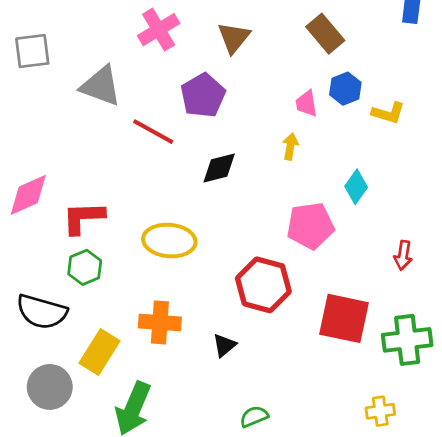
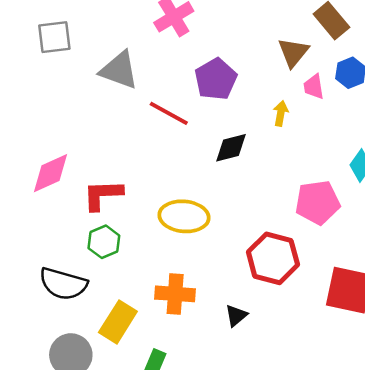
brown triangle: (234, 38) -> (293, 52), moved
yellow arrow: (290, 146) -> (281, 113), moved

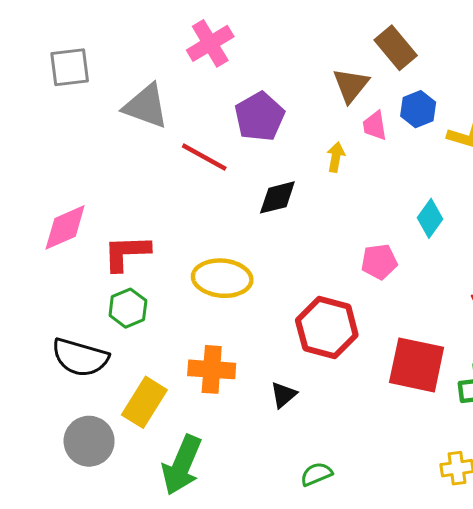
pink pentagon: (317, 202) -> (379, 262), size x0.7

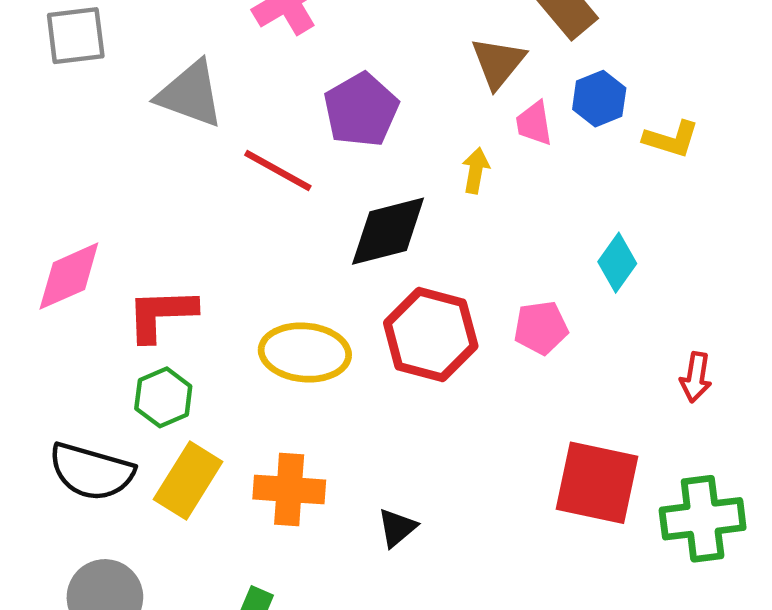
black diamond: (277, 197) -> (388, 231), size x1.4
red hexagon: (327, 328) -> (431, 335), moved
yellow rectangle: (144, 402) -> (188, 481), moved

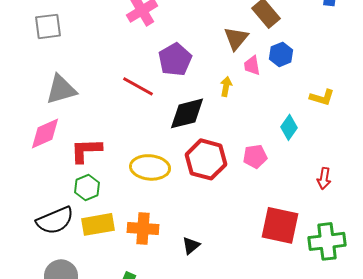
gray triangle: (190, 94) -> (61, 89), moved, turned -36
yellow L-shape: (671, 139) -> (322, 97), moved
black semicircle: (91, 472) -> (55, 220), turned -39
yellow rectangle: (188, 481) -> (98, 224), turned 48

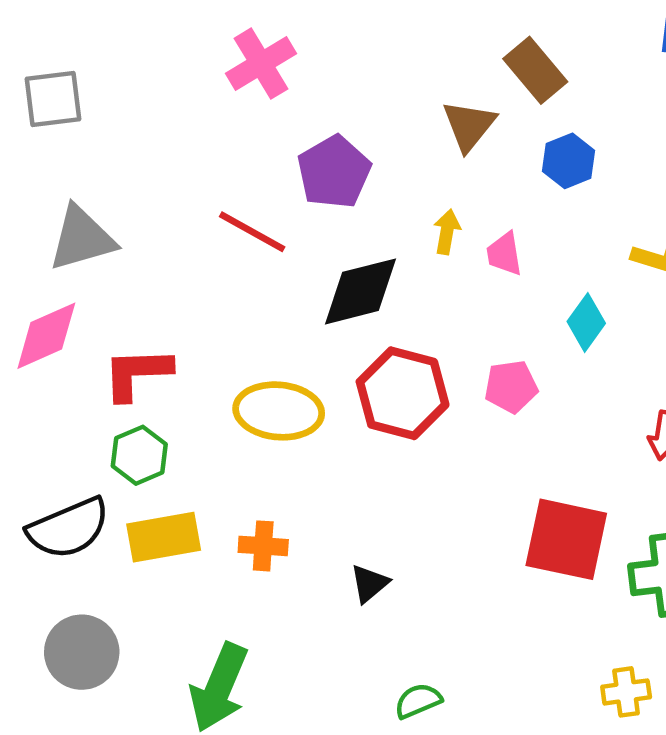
pink trapezoid: (252, 65) -> (504, 254), moved
orange cross: (143, 228) -> (263, 546), size x0.7

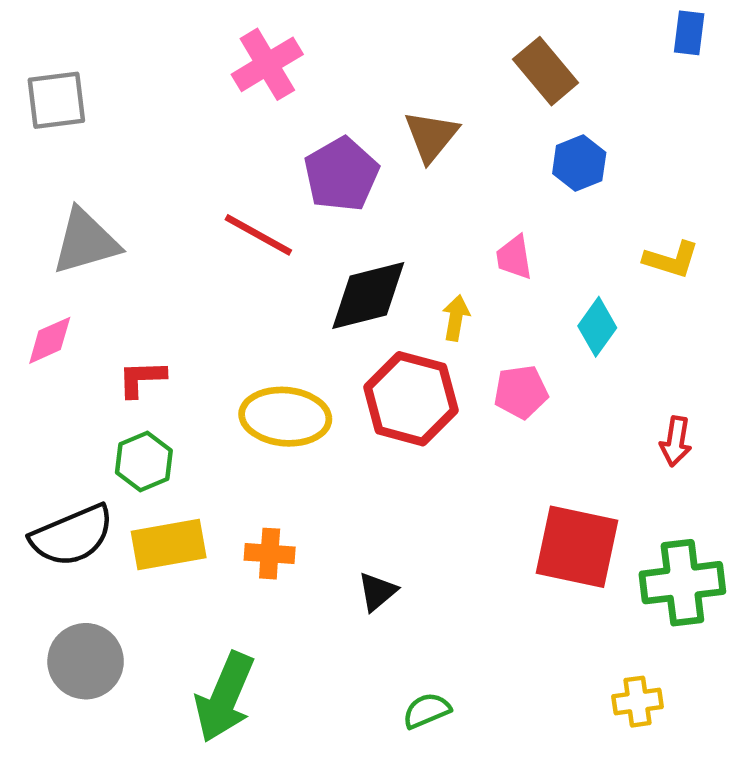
brown triangle: (469, 126) -> (431, 136), moved
yellow arrow: (447, 232) -> (456, 318), moved
pink diamond: (46, 336) -> (50, 340), size x0.7
red L-shape: (137, 373) -> (142, 378), size x0.7

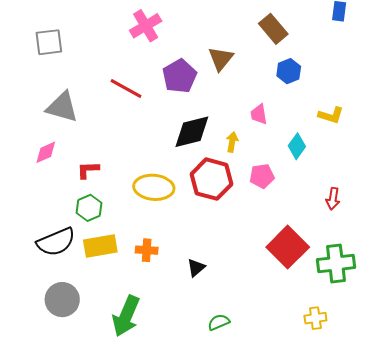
red line: (258, 235) -> (126, 89), moved
gray triangle: (86, 242) -> (62, 107), turned 32
red square: (577, 547) -> (288, 247), turned 33

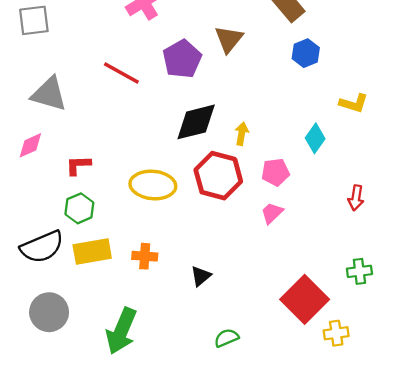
pink trapezoid: (259, 114) -> (272, 213), moved, turned 55
red square: (288, 247) -> (305, 299), moved
green cross: (336, 264) -> (359, 271), size x0.6

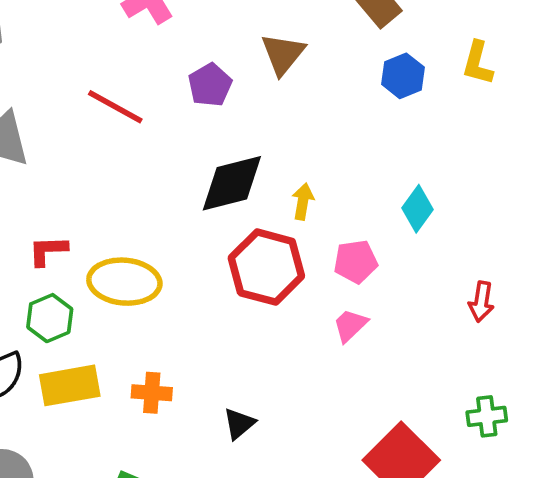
purple pentagon: (182, 59) -> (210, 85), size x0.7
yellow L-shape: (354, 103) -> (478, 63), moved, turned 88
yellow ellipse: (153, 185) -> (124, 282), moved

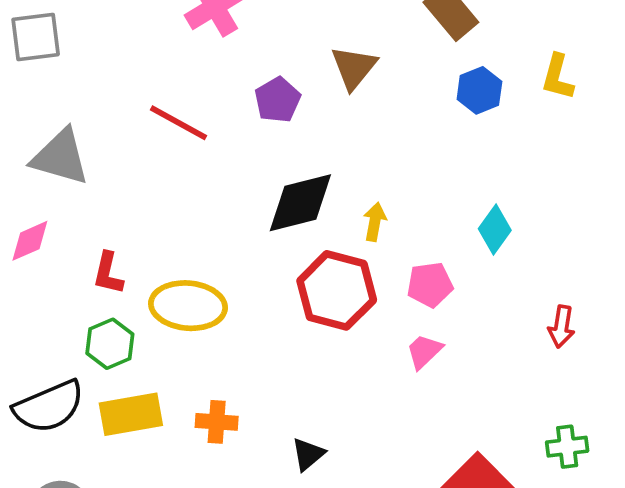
red L-shape: (48, 251) -> (108, 273), turned -75

